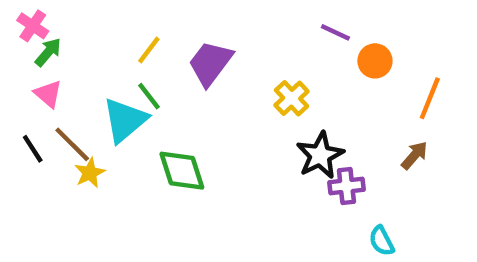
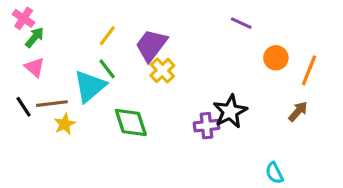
orange circle: (375, 61) -> (276, 58), moved
yellow cross: (292, 98) -> (162, 70), moved
brown line: (72, 144) -> (52, 104), turned -52
purple cross: (346, 186) -> (207, 126), moved

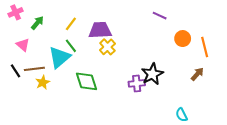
pink cross: (24, 18) -> (16, 12), turned 32
green arrow: (35, 37) -> (37, 23), moved
purple trapezoid: (151, 45) -> (100, 30), turned 50
orange line: (309, 70) -> (205, 47), turned -36

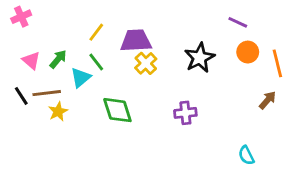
purple line: (160, 16) -> (238, 22), moved
green arrow: (37, 23) -> (58, 59), moved
cyan triangle: (59, 57) -> (81, 78), size x0.7
black star: (152, 74) -> (200, 58), moved

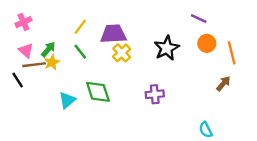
pink cross: (21, 17) -> (23, 22), moved
cyan triangle: (81, 78) -> (67, 100), moved
brown line: (47, 93) -> (34, 65), moved
yellow star: (58, 111) -> (52, 62), moved

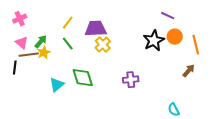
black star: (167, 48) -> (154, 41), moved
black line: (18, 80) -> (15, 68), turned 40

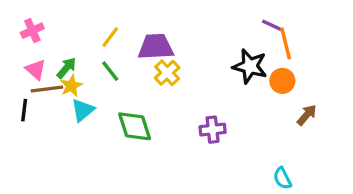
orange circle: (175, 37) -> (282, 81), moved
black star: (154, 41) -> (250, 66), turned -30
orange line: (196, 45) -> (286, 44), moved
cyan triangle: (57, 85) -> (83, 110), moved

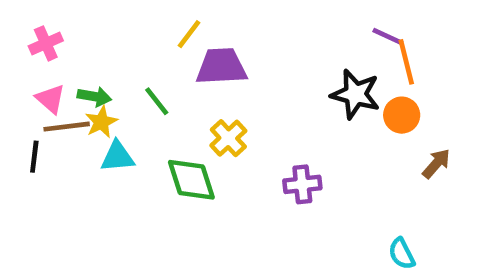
yellow line: (110, 37) -> (189, 34), moved
green arrow: (66, 68) -> (94, 97), turned 60
yellow cross: (167, 73) -> (228, 138), moved
cyan triangle: (83, 110) -> (117, 157), turned 35

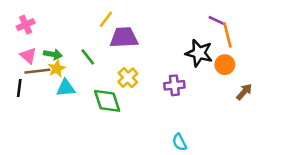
purple cross: (302, 184) -> (174, 85), moved
cyan semicircle: (402, 254) -> (180, 142), moved

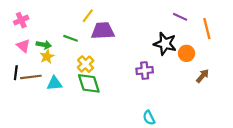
orange line: (227, 35) -> (207, 29), moved
green line: (88, 57) -> (71, 38), moved, turned -32
brown line: (37, 71) -> (31, 77), moved
yellow cross: (128, 78) -> (86, 64), moved
cyan triangle: (66, 88) -> (54, 83), moved

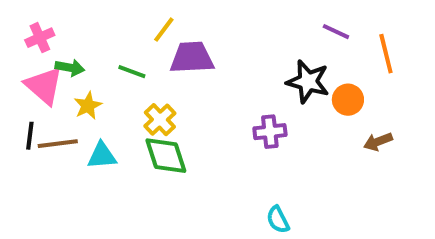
green arrow: (44, 45) -> (70, 68), moved
pink triangle: (23, 46) -> (44, 86), size x1.5
brown arrow: (203, 76) -> (378, 142), turned -152

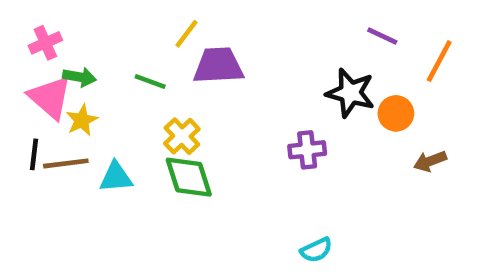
orange line: (386, 54) -> (439, 61), turned 42
yellow star: (88, 106) -> (82, 120), moved
cyan semicircle: (278, 220) -> (316, 250), turned -88

